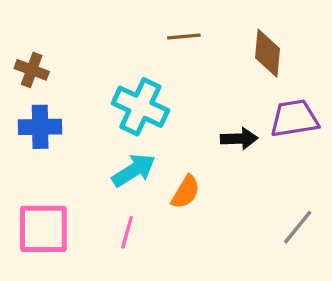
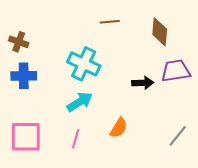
orange semicircle: (186, 192) -> (119, 128), moved

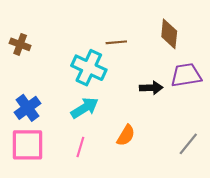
brown line: (110, 22) -> (116, 42), moved
blue cross: (24, 76) -> (27, 108), moved, turned -35

